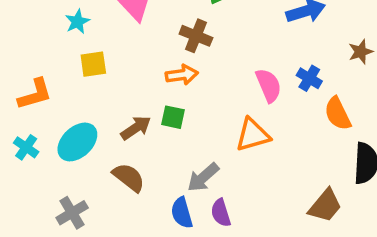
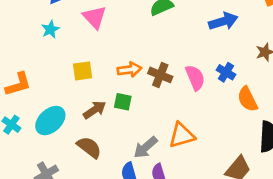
brown cross: (196, 36) -> (160, 75), moved
yellow square: (93, 64) -> (83, 71), moved
orange triangle: (253, 135) -> (182, 135), moved

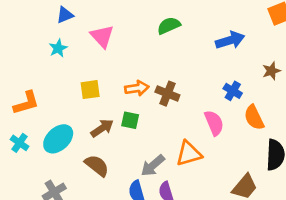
pink semicircle: (195, 78) -> (214, 123), moved

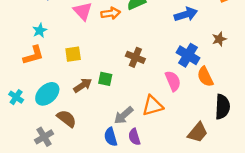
cyan star: (58, 48) -> (40, 30), moved
orange arrow: (137, 88) -> (111, 13), moved
blue cross: (233, 91) -> (188, 55), size x1.5
orange L-shape: (26, 103) -> (33, 55), moved
brown semicircle: (97, 166) -> (67, 119), moved

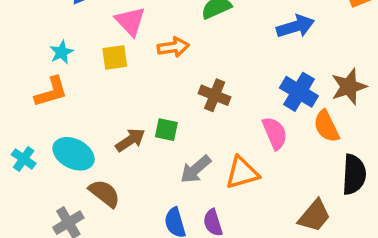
orange arrow: (111, 13) -> (173, 47), moved
brown star: (219, 39) -> (349, 87), moved, size x1.5
yellow square: (73, 54) -> (115, 57), moved
cyan ellipse: (47, 94) -> (74, 154), turned 70
gray arrow: (124, 115) -> (196, 169), moved

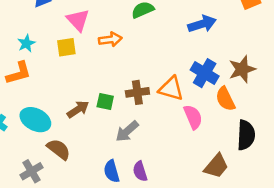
brown cross: (215, 95) -> (137, 92), moved, turned -30
pink semicircle: (275, 133) -> (193, 117), moved
orange triangle: (242, 173) -> (171, 89), moved, turned 32

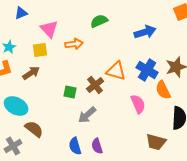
orange triangle: (171, 89) -> (116, 71), moved
brown cross: (137, 92) -> (95, 85), turned -30
brown arrow: (78, 109) -> (31, 73), moved
brown trapezoid: (216, 166) -> (156, 142), turned 65

